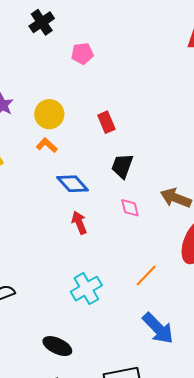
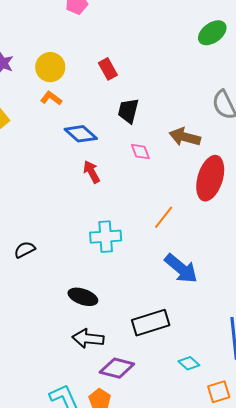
cyan cross: (86, 289) -> (106, 237), turned 32

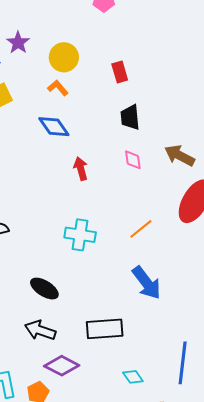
black trapezoid: (128, 111) -> (130, 117), turned -32
blue diamond: (81, 134) -> (54, 127), moved

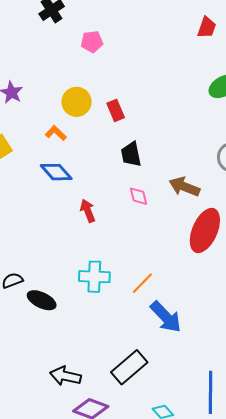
yellow circle: (64, 57) -> (77, 102), moved
orange line: (141, 229) -> (142, 283), moved
black ellipse: (44, 289) -> (42, 300), moved
black rectangle: (105, 329) -> (129, 367), turned -30

